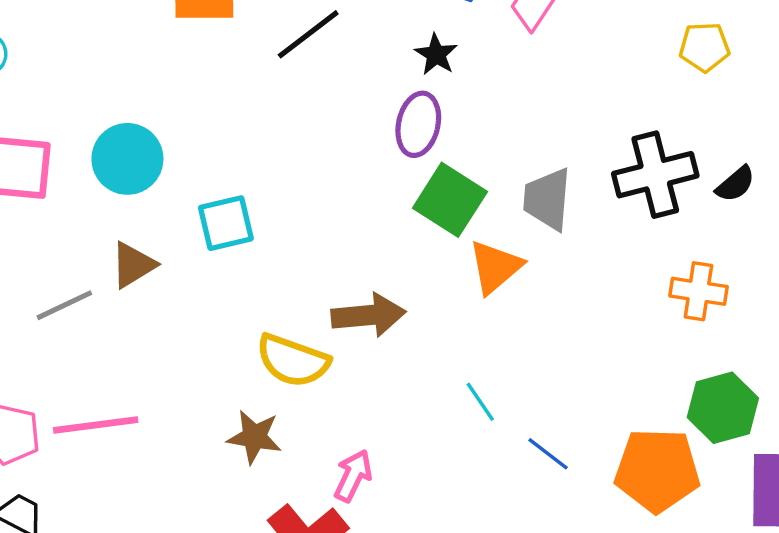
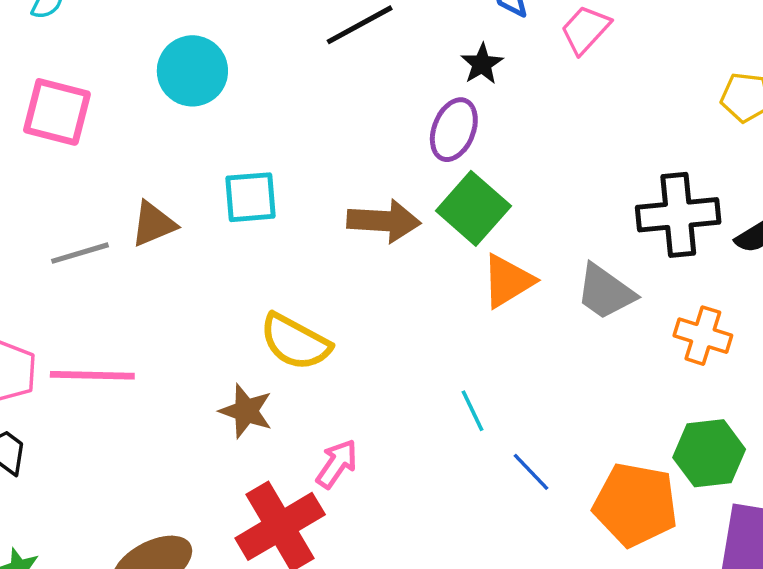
cyan circle: (127, 159) -> (192, 71), moved
gray trapezoid: (547, 199) -> (605, 292), moved, turned -68
brown arrow: (368, 315) -> (384, 221), moved

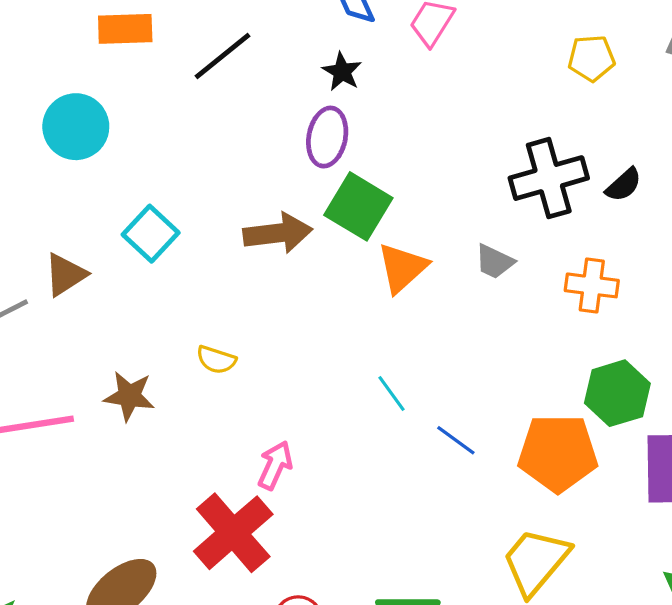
cyan square: (250, 197) -> (151, 234), turned -32
gray trapezoid: (605, 292) -> (494, 262), size x0.7
yellow semicircle: (295, 342) -> (216, 360), size x0.6
brown star: (246, 411) -> (129, 396), moved

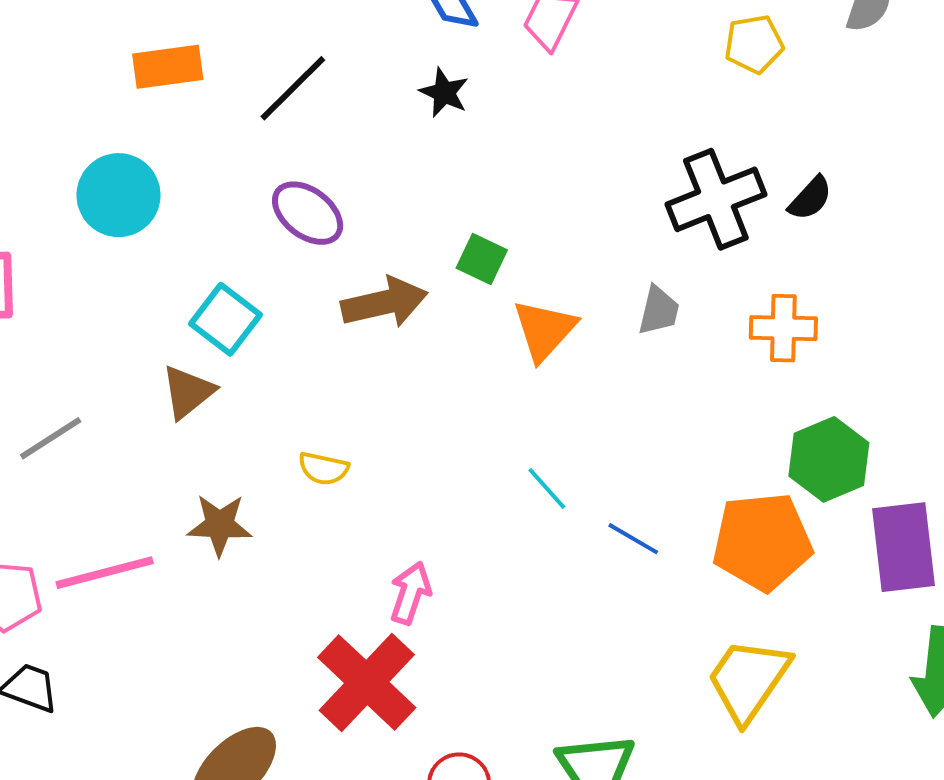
purple ellipse: (327, 137) -> (308, 213), moved, turned -58
green square: (358, 206) -> (482, 259), size x0.6
gray trapezoid: (494, 262) -> (659, 311), turned -96
brown triangle: (65, 275) -> (188, 392), moved

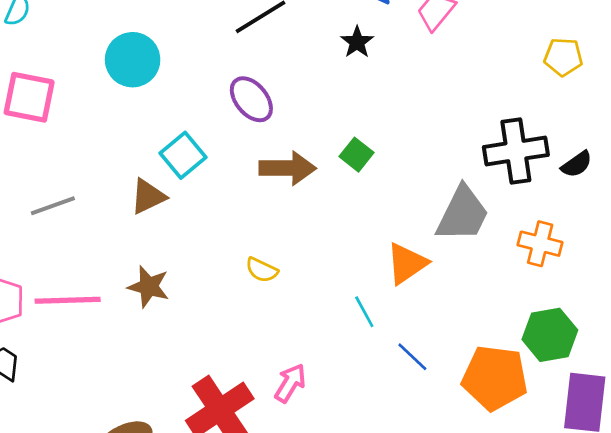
gray trapezoid: (659, 311) -> (463, 214), size x1.8
orange triangle: (544, 330) -> (407, 263), moved
yellow semicircle: (323, 469) -> (262, 270), moved
pink arrow: (410, 593) -> (290, 383), moved

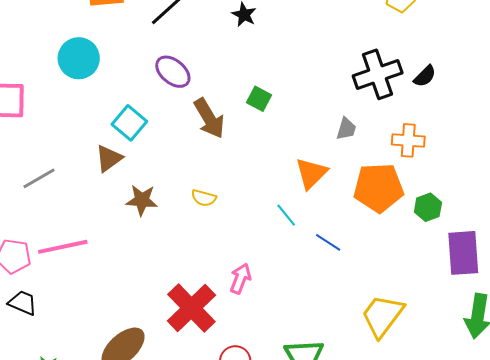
brown arrow: (287, 168) -> (209, 118), turned 69
gray trapezoid: (463, 214) -> (346, 129), size x0.5
brown star: (149, 287) -> (142, 200), moved
green hexagon: (550, 335) -> (428, 207), size x0.7
orange pentagon: (495, 378) -> (378, 188), moved

